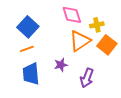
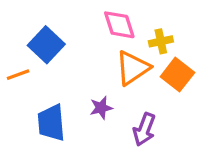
orange line: (27, 49) -> (18, 75), moved

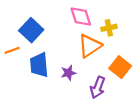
orange square: (177, 75) -> (120, 67), moved
blue trapezoid: (51, 123) -> (39, 65), moved

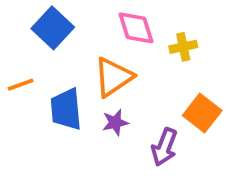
blue square: (31, 30) -> (53, 28), moved
orange triangle: (90, 46) -> (113, 77), moved

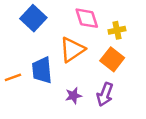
orange line: (21, 85) -> (13, 77), moved
orange square: (202, 113) -> (112, 59), moved
purple star: (115, 122) -> (73, 96), moved

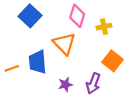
pink diamond: (87, 18) -> (77, 16), turned 35
orange triangle: (72, 50) -> (64, 44), turned -40
orange square: (112, 59) -> (113, 61), moved

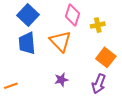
blue trapezoid: (38, 62) -> (27, 43), moved
orange line: (12, 68) -> (11, 86), moved
purple arrow: (93, 83) -> (99, 84), moved

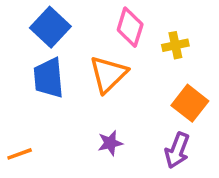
orange triangle: (60, 41) -> (108, 74), turned 30

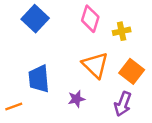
orange triangle: (108, 74) -> (95, 65), moved, turned -32
blue trapezoid: (49, 78) -> (39, 79), moved

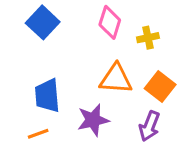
orange triangle: (95, 65) -> (116, 79), turned -40
purple star: (76, 99) -> (93, 120), size x1.5
orange line: (14, 106) -> (38, 134), moved

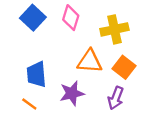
pink diamond: (110, 22) -> (71, 18), moved
yellow cross: (148, 38) -> (114, 29), size x1.6
orange line: (38, 134) -> (29, 104), turned 56

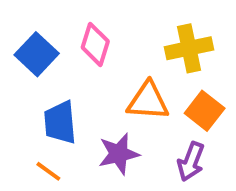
blue square: (33, 18) -> (37, 54), moved
pink diamond: (71, 18) -> (95, 44), moved

